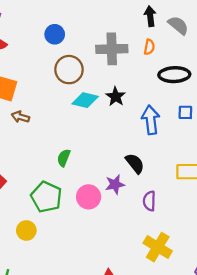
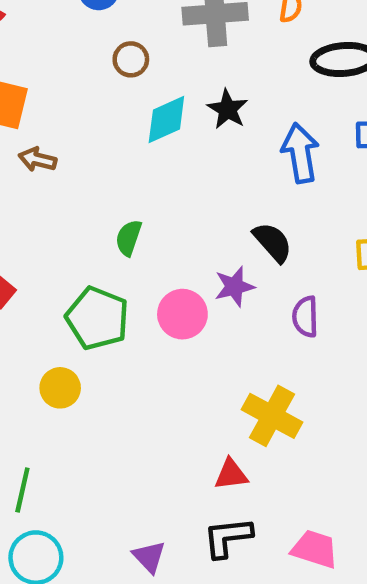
brown circle: (69, 70) -> (131, 59), size x0.6
cyan diamond: (85, 100) -> (166, 120), turned -35
yellow cross: (158, 247) -> (272, 416), moved

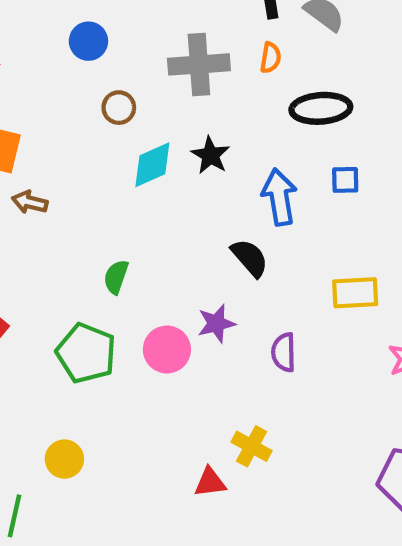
black semicircle: (273, 242) -> (250, 258), moved
yellow circle: (60, 388) -> (64, 459), moved
yellow cross: (272, 416) -> (252, 446), size x0.7
red triangle: (231, 474) -> (210, 482), moved

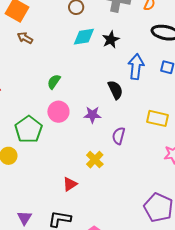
pink circle: (167, 349) -> (58, 112), moved
green pentagon: (86, 353) -> (29, 129), moved
yellow cross: (252, 446) -> (95, 160), moved
red triangle: (210, 482) -> (70, 184), turned -42

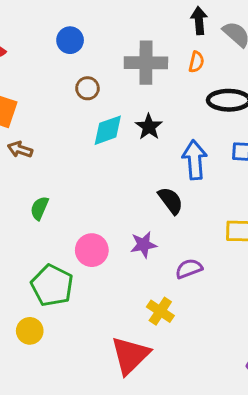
green semicircle: (54, 82) -> (39, 208), moved
purple semicircle: (119, 136) -> (189, 269), turned 66
red triangle: (70, 184) -> (130, 355), size x1.8

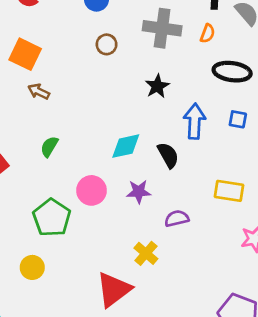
cyan diamond: (108, 130) -> (126, 146), moved
yellow circle: (30, 331) -> (32, 267), moved

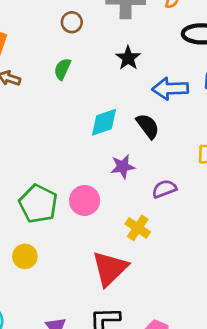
blue arrow: (195, 121) -> (170, 89), turned -88
green semicircle: (49, 147) -> (62, 69), moved
pink circle: (91, 190) -> (85, 200), moved

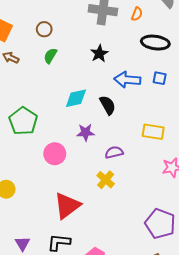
brown circle: (72, 22) -> (44, 29), moved
green pentagon: (38, 204) -> (23, 121), moved
yellow cross: (138, 228) -> (106, 180), moved

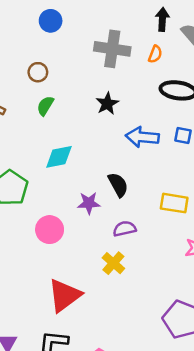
cyan diamond: (76, 98) -> (59, 157), moved
black semicircle: (108, 105) -> (118, 185), moved

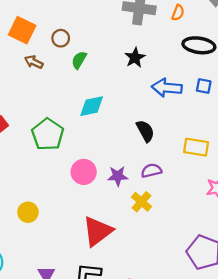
brown circle: (38, 72) -> (61, 38), moved
purple star: (89, 203) -> (118, 176), moved

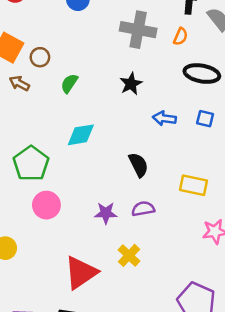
brown circle: (61, 38) -> (40, 57), moved
blue arrow: (167, 88) -> (164, 118), size x0.7
pink circle: (84, 172) -> (46, 205), moved
yellow cross: (142, 202) -> (129, 255), moved

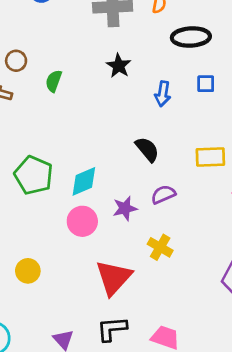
blue arrow: (164, 118) -> (163, 94), turned -75
cyan diamond: (81, 135) -> (84, 181), moved
pink circle: (46, 205) -> (82, 221), moved

